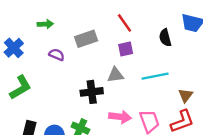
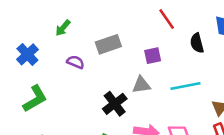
red line: (125, 23) -> (167, 19), moved
green arrow: (45, 24) -> (63, 28), turned 133
black cross: (92, 92) -> (115, 104), turned -30

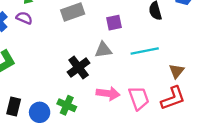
purple semicircle: (76, 62) -> (24, 18), moved

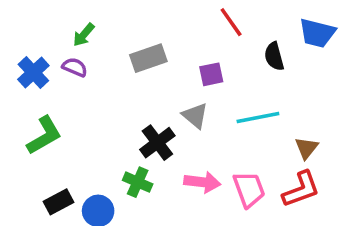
gray triangle: (103, 50) -> (195, 116), turned 48
green cross: (67, 105) -> (138, 182), moved
black rectangle: (14, 106) -> (59, 202), turned 48

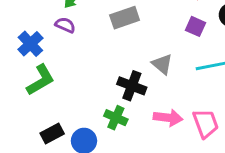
blue cross: (33, 73) -> (30, 44), moved
purple square: (211, 74) -> (196, 26), moved, turned 36
black cross: (157, 143) -> (132, 86), turned -32

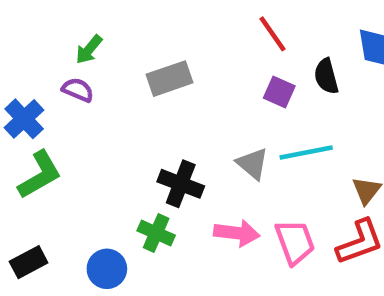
gray triangle: (162, 64) -> (252, 164), moved
black rectangle: (52, 134) -> (29, 262), moved

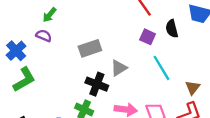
gray rectangle: (170, 79) -> (90, 48), moved
cyan line: (306, 152) -> (161, 68), turned 70
gray triangle: (252, 164) -> (119, 68), moved, turned 48

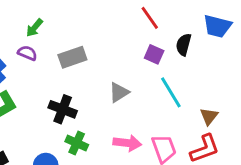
black semicircle: (172, 29) -> (184, 45), turned 30
gray rectangle: (90, 48) -> (72, 57), moved
black cross: (97, 84) -> (63, 109), moved

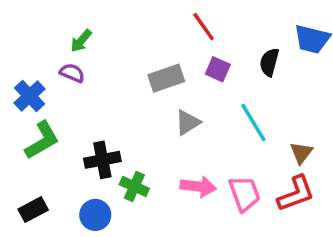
red line: (150, 18) -> (204, 27), moved
purple square: (154, 54) -> (218, 69), moved
gray rectangle: (72, 57) -> (166, 78), moved
black cross: (63, 109) -> (102, 160), moved, turned -32

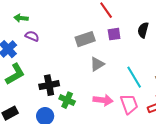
green arrow: (81, 41) -> (21, 18), moved, turned 56
purple square: (218, 69) -> (114, 34), turned -32
cyan line: (253, 123) -> (134, 77), moved

